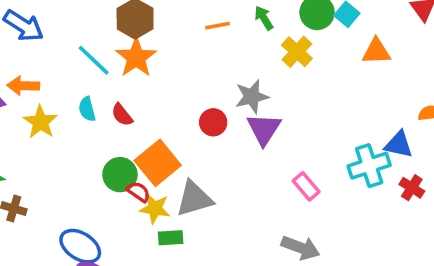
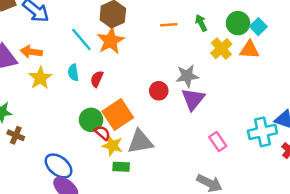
orange triangle: (376, 51) -> (249, 50), moved
red semicircle: (122, 115) -> (97, 79), turned 56

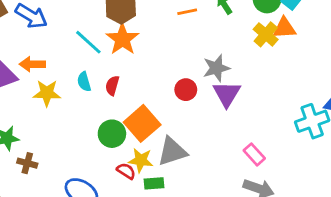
yellow cross: (221, 49) -> (266, 34), moved
yellow star: (40, 78) -> (47, 93), turned -30
red semicircle: (102, 133) -> (126, 171), moved
pink rectangle: (218, 141) -> (254, 154), moved

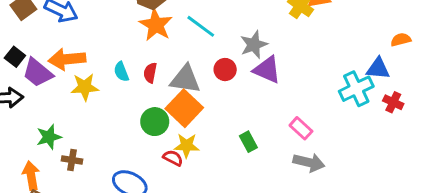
cyan line: (88, 42) -> (201, 26), moved
orange arrow: (32, 64) -> (67, 59), size x1.4
purple triangle: (227, 94) -> (267, 70), turned -32
gray triangle: (172, 151) -> (185, 79), moved, turned 32
green rectangle: (154, 183) -> (248, 142), moved, turned 72

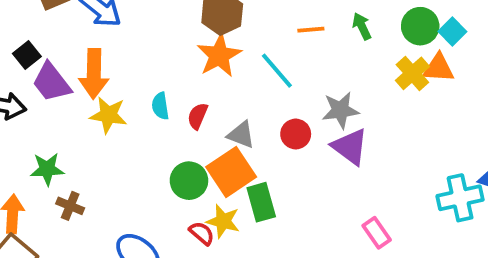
orange arrow: (67, 59) -> (94, 74), turned -96
gray triangle: (185, 79) -> (241, 135), size x0.7
green rectangle: (248, 142) -> (261, 202), moved, size x1.4

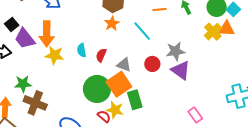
orange star: (219, 55) -> (112, 23), size x0.7
green circle: (189, 181) -> (97, 89), size x1.4
brown cross: (70, 206) -> (35, 103), size x1.6

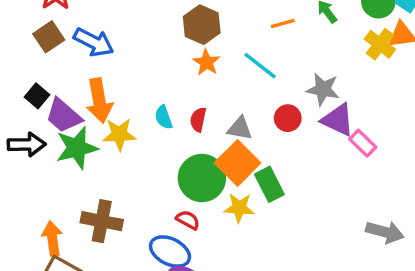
gray star: (175, 51) -> (323, 89), turned 30
green star: (23, 84) -> (77, 148), moved, size x1.4
pink rectangle: (195, 115) -> (363, 143), moved
red semicircle: (104, 116) -> (188, 220), moved

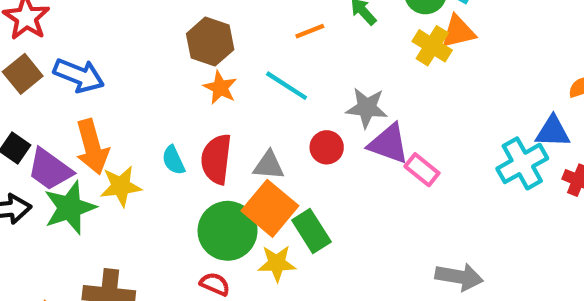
red semicircle: (198, 120) -> (216, 159), size x1.6

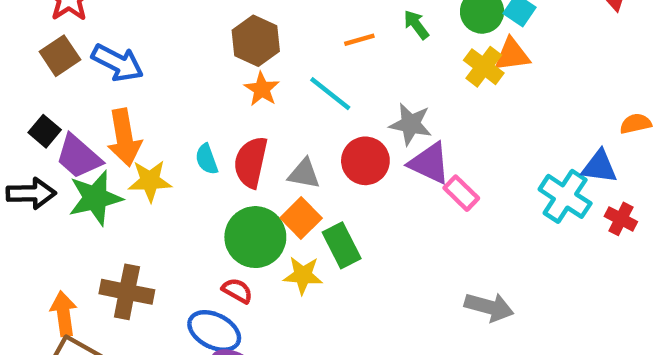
red circle: (327, 147) -> (365, 161), size x1.4
cyan cross: (522, 163) -> (565, 196), turned -33
orange square: (270, 208) -> (301, 218), size x0.7

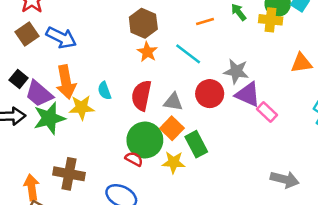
orange triangle: (512, 55) -> (301, 63), moved
yellow cross: (484, 67) -> (271, 20), moved, turned -30
cyan semicircle: (207, 159) -> (104, 91), moved
red semicircle: (237, 291) -> (134, 159), moved

